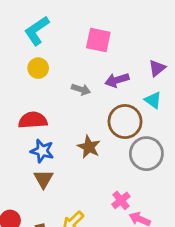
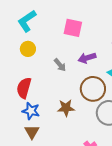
gray arrow: (81, 89) -> (60, 65), turned 32
red semicircle: (33, 120) -> (24, 88), turned -70
brown star: (89, 147) -> (66, 108), turned -30

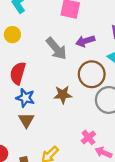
yellow circle: (28, 49) -> (12, 35), moved
gray arrow: (60, 65) -> (56, 49), size x1.6

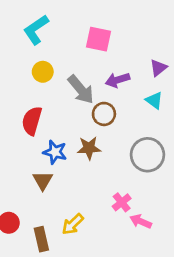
yellow circle: (12, 35) -> (43, 72), moved
brown circle: (92, 74) -> (104, 114), moved, size x0.7
blue star: (25, 98) -> (55, 152), moved

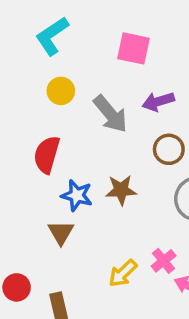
brown circle: (104, 114) -> (169, 149), moved
yellow arrow: (73, 224) -> (123, 273), moved

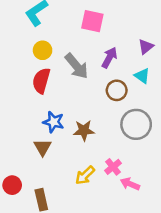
purple arrow: (158, 102) -> (109, 58), turned 135
red semicircle: (47, 155) -> (41, 81), moved
brown star: (121, 190) -> (84, 130), moved

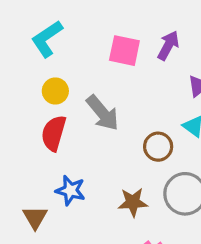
purple arrow: (109, 58) -> (168, 46), moved
brown star: (84, 130) -> (133, 202), moved
brown triangle: (43, 147) -> (35, 217), moved

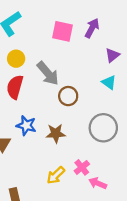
brown circle: (158, 147) -> (68, 96), moved
brown star: (133, 202) -> (56, 133), moved

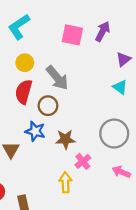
brown circle: (68, 96) -> (48, 106), moved
pink cross: (82, 167) -> (83, 161), moved
yellow arrow: (56, 175) -> (65, 182), turned 132
pink arrow: (98, 183) -> (121, 172), moved

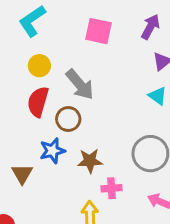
purple arrow: (103, 31) -> (150, 27), moved
blue star: (35, 131) -> (52, 151), turned -30
pink cross: (83, 161) -> (111, 188), turned 35

